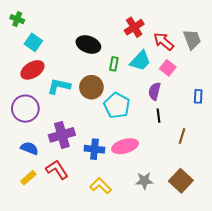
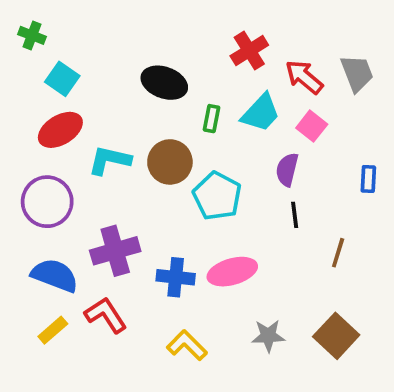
blue semicircle: (29, 148) -> (55, 275), size x1.4

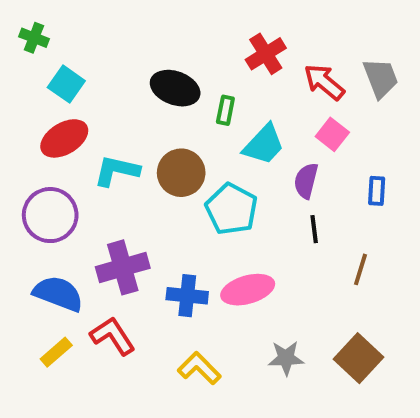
cyan trapezoid: (261, 113) -> (264, 145), moved
green rectangle: (212, 119) -> (225, 110), moved
blue rectangle: (368, 179) -> (377, 191), moved

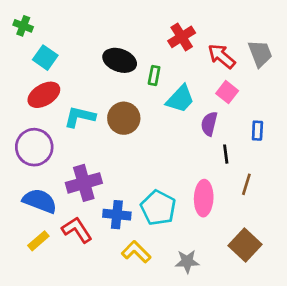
cyan pentagon: (232, 209) -> (158, 208), moved
black line: (314, 229) -> (226, 154), moved
pink ellipse: (248, 290) -> (204, 198), moved, turned -72
blue cross: (187, 296) -> (117, 215), moved
gray star: (286, 358) -> (187, 261), moved

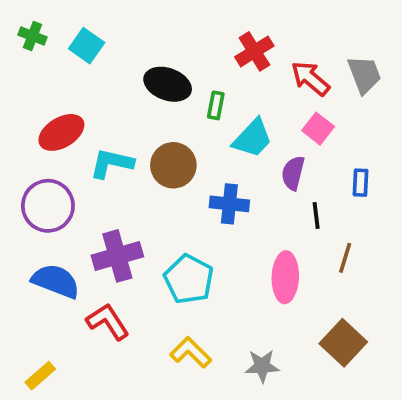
cyan square: (45, 58) -> (87, 46), moved
cyan pentagon: (158, 208) -> (189, 279), moved
blue cross: (117, 215) -> (229, 204), moved
yellow rectangle: (38, 241) -> (40, 376), moved

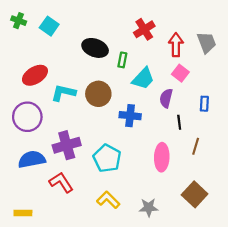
red arrow: (310, 78) -> (176, 45), turned 50
blue semicircle: (56, 281) -> (32, 159), turned -32
yellow rectangle: (40, 376) -> (23, 213), turned 42

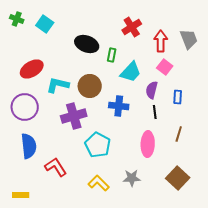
blue rectangle: (204, 104) -> (178, 97), moved
black line: (179, 122) -> (155, 112), moved
purple cross: (67, 145) -> (74, 116), moved
blue semicircle: (32, 159) -> (29, 146), turned 95
gray star: (149, 207) -> (132, 178), moved

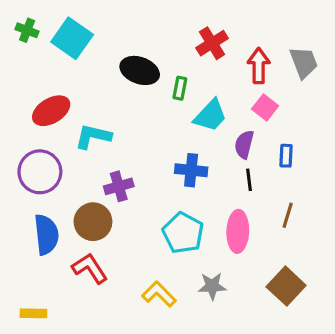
cyan square: (45, 24) -> (72, 38), size x1.4
brown circle: (90, 86) -> (93, 222), moved
purple cross: (74, 116) -> (119, 186), size x0.7
cyan pentagon: (98, 145) -> (183, 233), moved

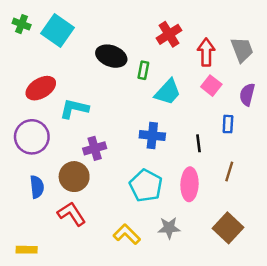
purple semicircle: (244, 144) -> (247, 95), moved
blue semicircle: (46, 235) -> (37, 187), size x0.7

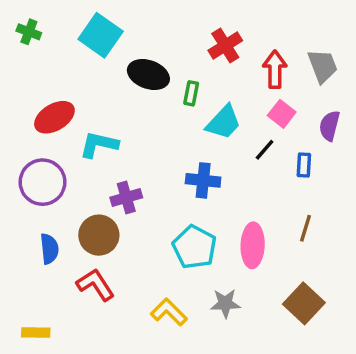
cyan square: (57, 30) -> (101, 35), moved
black line: (198, 143) -> (265, 150), moved, turned 48

